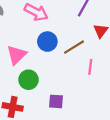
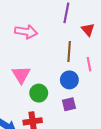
blue circle: (47, 42) -> (69, 80), moved
brown line: (74, 47) -> (69, 51), turned -36

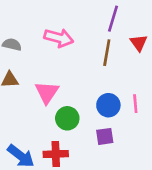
brown line: (69, 51) -> (107, 53), moved
pink line: (89, 64) -> (135, 104), moved

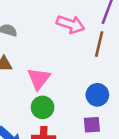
pink arrow: (59, 38) -> (71, 24), moved
green circle: (67, 118) -> (43, 107), moved

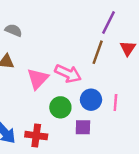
pink arrow: (71, 24) -> (68, 74), moved
green circle: (43, 107) -> (60, 107), moved

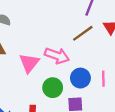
brown line: (98, 52) -> (83, 33), turned 40

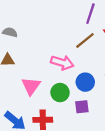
pink triangle: (29, 63) -> (31, 86), moved

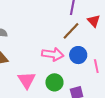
blue circle: (85, 82) -> (78, 55), moved

